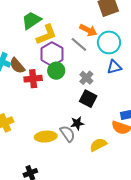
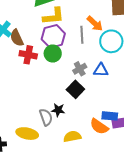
gray line: (79, 44) -> (82, 35), turned 30
blue triangle: (114, 67) -> (101, 70), moved
yellow ellipse: (46, 137) -> (27, 134), moved

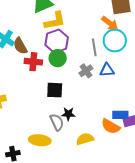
orange arrow: (95, 24) -> (110, 23), moved
gray line: (82, 35) -> (94, 47), moved
black square: (75, 89) -> (55, 90), moved, turned -36

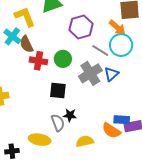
yellow L-shape: (55, 21) -> (25, 17), moved, turned -105
purple hexagon: (57, 41) -> (81, 27), moved
gray line: (94, 47) -> (100, 50), turned -54
blue triangle: (107, 70) -> (111, 74), turned -42
gray cross: (86, 71) -> (90, 73), size x1.6

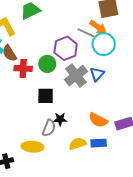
purple hexagon: (81, 27) -> (66, 48), moved
gray line: (100, 50) -> (86, 33), moved
blue rectangle: (122, 120) -> (99, 143), moved
gray semicircle: (58, 123) -> (49, 128), turned 48
orange semicircle: (111, 130) -> (98, 120), moved

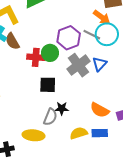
gray line: (86, 33) -> (92, 35), moved
red cross: (23, 68) -> (36, 57), moved

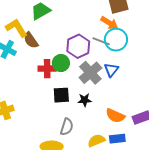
brown semicircle: (12, 41) -> (31, 40), moved
black star: (62, 108) -> (85, 100), moved

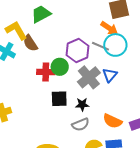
gray semicircle: (67, 127) -> (81, 124), moved, turned 48

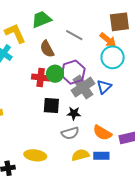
brown semicircle: (30, 43) -> (47, 49), moved
gray line: (100, 46) -> (74, 35), moved
purple hexagon: (77, 51) -> (73, 72), moved

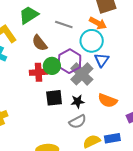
cyan circle: (113, 57) -> (92, 41), moved
blue triangle: (104, 87) -> (102, 60), moved
orange semicircle: (102, 133) -> (108, 101), moved

